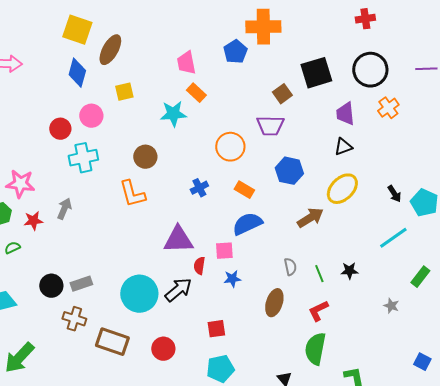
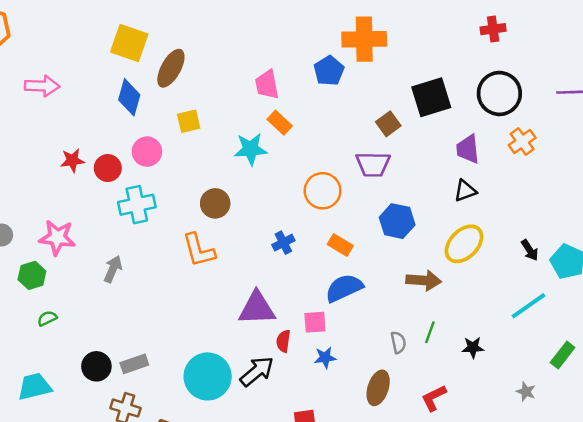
brown arrow: (310, 218) -> (424, 280), turned 36
red star: (33, 221) -> (72, 160), moved
green line: (319, 274) -> (430, 332), moved, turned 42

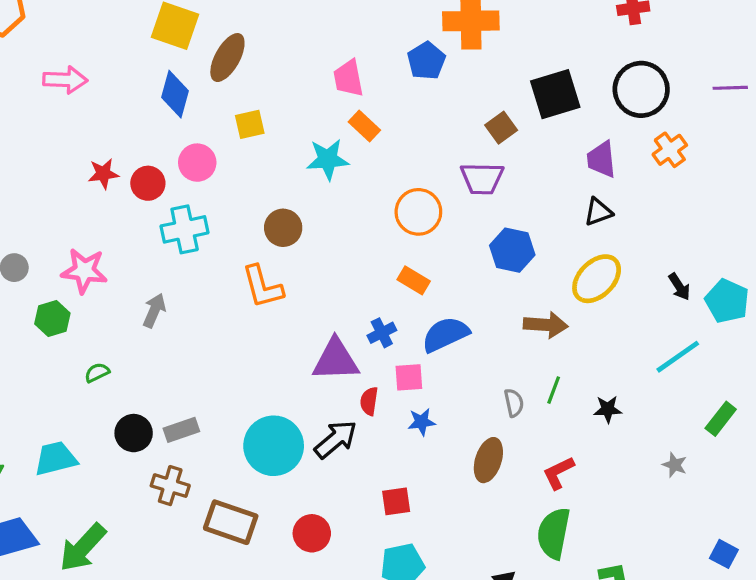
blue cross: (283, 243) -> (382, 333), moved
orange rectangle: (340, 245) -> (414, 280), moved
green semicircle: (47, 318) -> (97, 373), moved

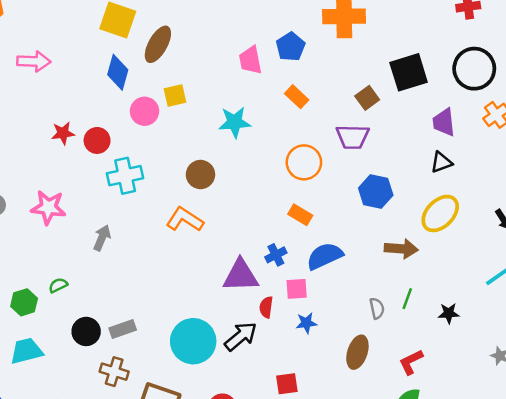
blue pentagon: (426, 61) -> (291, 47), moved
orange rectangle: (364, 126) -> (297, 97), moved
pink circle: (197, 163) -> (145, 111), moved
orange L-shape: (262, 287) -> (185, 220), turned 138
green hexagon: (52, 318) -> (24, 302), moved

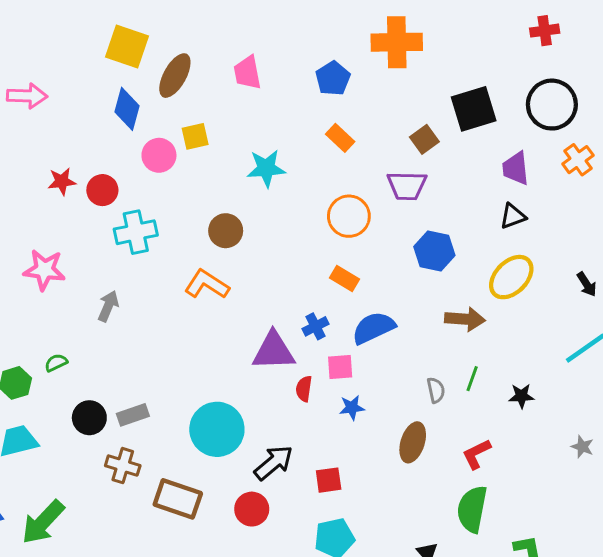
pink trapezoid: (250, 60) -> (247, 73), moved
black arrow: (241, 336) -> (273, 463), moved

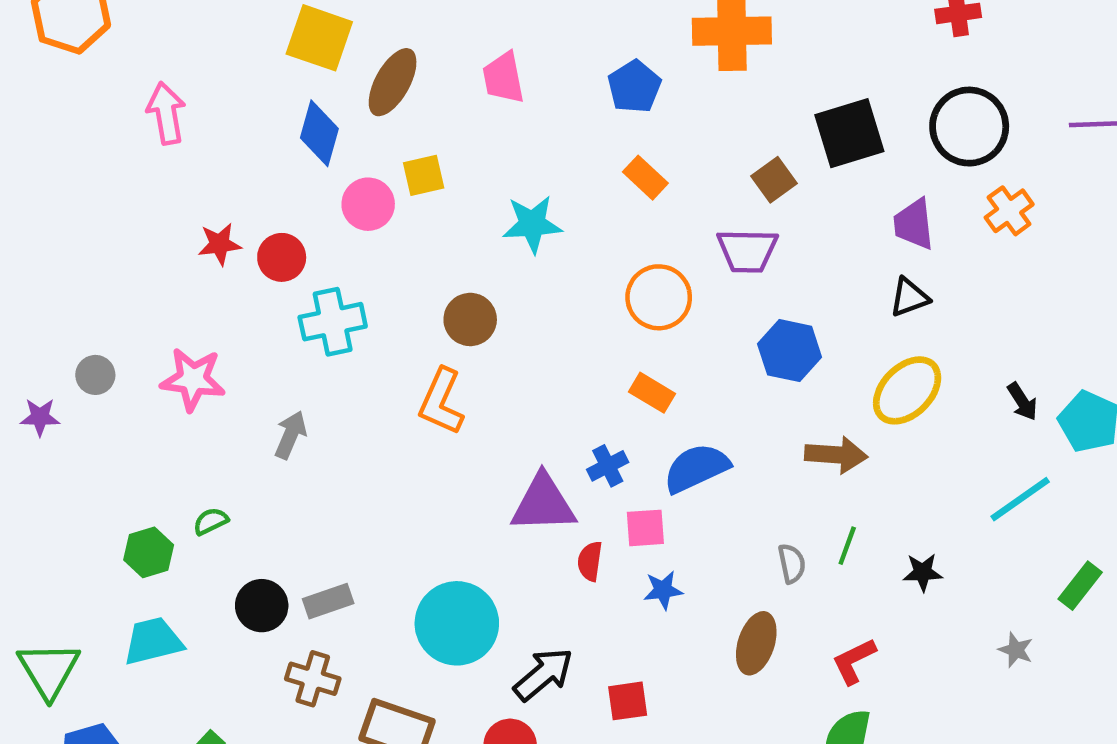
pink arrow: (27, 96) -> (166, 113), turned -102
orange L-shape: (207, 284) -> (441, 402), turned -99

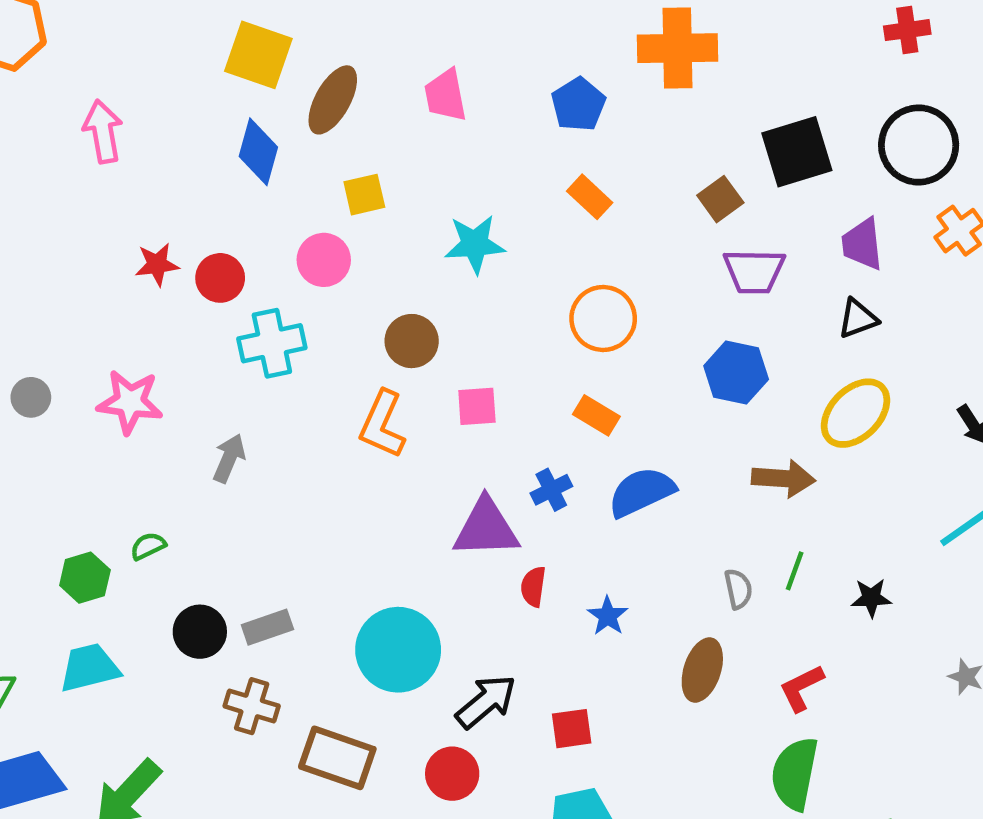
pink circle: (368, 204) -> (324, 260), moved
purple trapezoid: (747, 251) -> (754, 271), moved
pink square: (645, 528) -> (477, 406), moved
blue star: (663, 590) -> (608, 616), turned -30

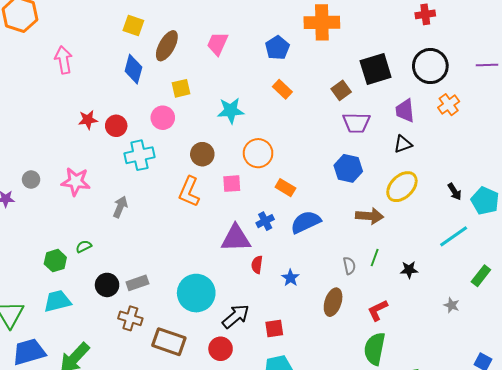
yellow square: (258, 55) -> (133, 25), size x0.7
pink trapezoid: (445, 95) -> (218, 44), turned 35
orange circle: (603, 318) -> (258, 153), moved

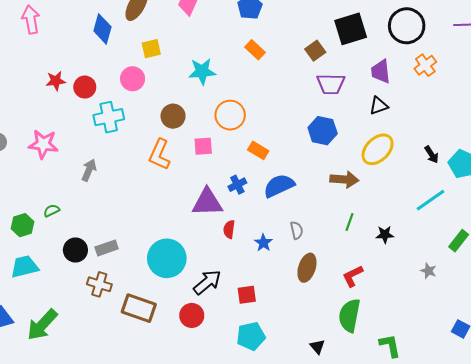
gray semicircle: (349, 266) -> (297, 230), moved

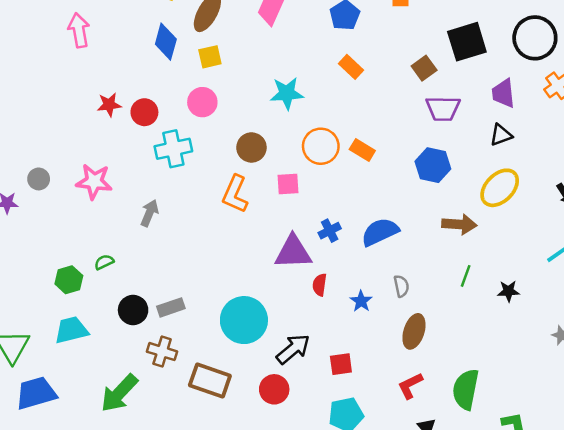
yellow square: (151, 49) -> (210, 57), moved
orange rectangle: (258, 150) -> (362, 150), moved
red L-shape: (353, 276) -> (410, 386), moved
green arrow: (42, 325) -> (119, 393), moved

